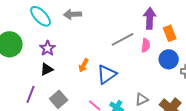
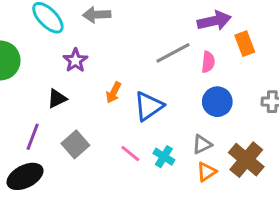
purple arrow: (150, 18) -> (214, 21), turned 75
purple star: (48, 48) -> (75, 60), moved
blue circle: (169, 59) -> (217, 102), moved

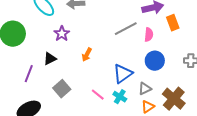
blue triangle: (149, 106) -> (123, 74), moved
purple line: (33, 137) -> (29, 74), moved

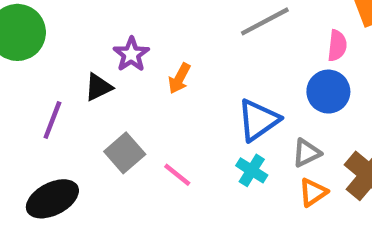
purple star: (62, 34) -> (131, 54), moved
pink semicircle: (149, 35) -> (337, 46), moved
pink line: (98, 95) -> (177, 175), moved

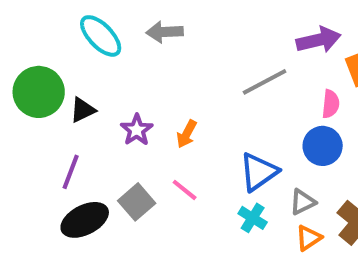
purple star: (131, 54) -> (137, 130), moved
black triangle: (98, 87) -> (83, 110), moved
pink line: (177, 175) -> (185, 190), moved
black ellipse: (52, 199) -> (85, 220), moved

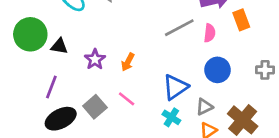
pink semicircle: (331, 104) -> (210, 33), moved
black triangle: (83, 110) -> (59, 46), turned 36

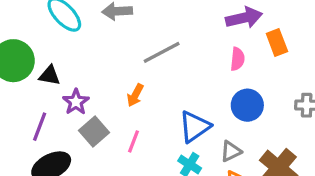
gray line: (179, 28) -> (162, 52), moved
purple star: (95, 59) -> (76, 102), moved
pink line: (127, 99) -> (134, 141), turned 72
gray square: (95, 107) -> (94, 132), moved

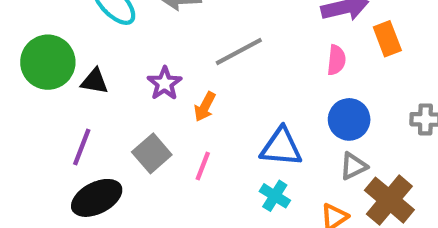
purple star: (76, 102) -> (165, 83), moved
blue triangle: (195, 127) -> (281, 147), turned 40
gray triangle: (231, 151) -> (353, 166), moved

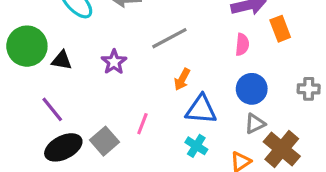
orange arrow: (205, 107) -> (182, 79), moved
purple line: (82, 147) -> (52, 109), turned -60
gray square: (152, 153) -> (104, 141), moved

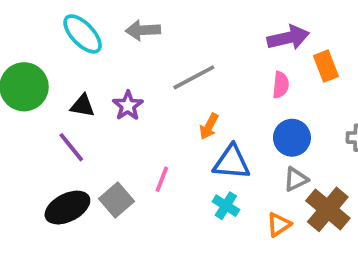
black triangle: (62, 60) -> (83, 106), moved
purple line: (52, 109) -> (71, 147), moved

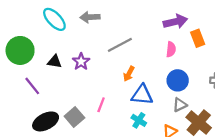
purple line: (71, 147) -> (32, 86), moved

